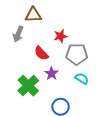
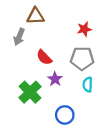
red star: (61, 36) -> (84, 29), moved
cyan semicircle: (82, 78) -> (88, 85), turned -120

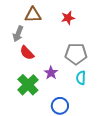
red star: (84, 29) -> (68, 18), moved
red semicircle: (44, 57) -> (27, 53), moved

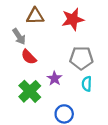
red star: (68, 18) -> (73, 19), size x1.5
gray arrow: (18, 34) -> (19, 36), turned -56

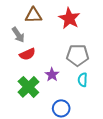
red star: (73, 19) -> (69, 18), turned -30
red semicircle: (29, 57) -> (27, 54), turned -70

